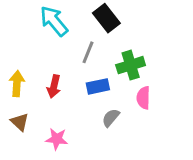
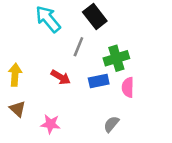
red arrow: (54, 86) -> (61, 77), moved, turned -72
blue rectangle: (98, 86) -> (99, 81), moved
gray semicircle: (111, 118) -> (111, 124), moved

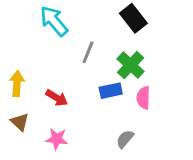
black rectangle: (95, 16) -> (133, 18), moved
green cross: (116, 58) -> (131, 65), turned -30
red arrow: (61, 77) -> (57, 98), moved

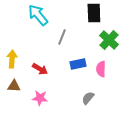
black rectangle: (133, 18) -> (94, 13), turned 36
green cross: (131, 65) -> (109, 40), moved
brown triangle: (20, 122) -> (14, 86), turned -40

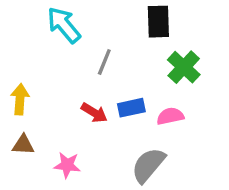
red arrow: (40, 69) -> (94, 113), moved
pink semicircle: (101, 69) -> (170, 116), turned 77
gray semicircle: (88, 98) -> (148, 165), size x1.6

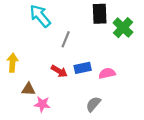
green cross: (184, 67) -> (123, 28), moved
brown triangle: (23, 145) -> (28, 89), moved
gray semicircle: (148, 165) -> (93, 104), size x0.7

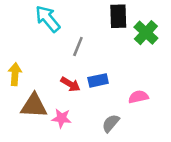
pink semicircle: (107, 73) -> (138, 97), moved
brown triangle: (28, 89) -> (34, 106), size x1.6
pink star: (42, 104) -> (62, 118), moved

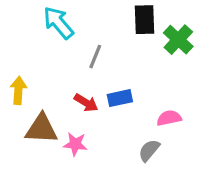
gray semicircle: (111, 123) -> (149, 150), moved

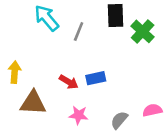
gray line: (95, 57) -> (79, 31), moved
pink semicircle: (169, 118) -> (152, 110), moved
pink star: (75, 144) -> (79, 115), moved

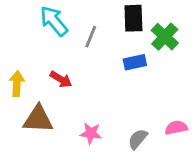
blue rectangle: (96, 78) -> (135, 62), moved
red arrow: (69, 82) -> (61, 79), moved

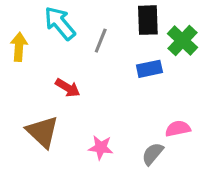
yellow arrow: (17, 84) -> (19, 47), moved
brown triangle: (38, 119) -> (42, 132), turned 40
pink semicircle: (176, 128) -> (178, 129), moved

